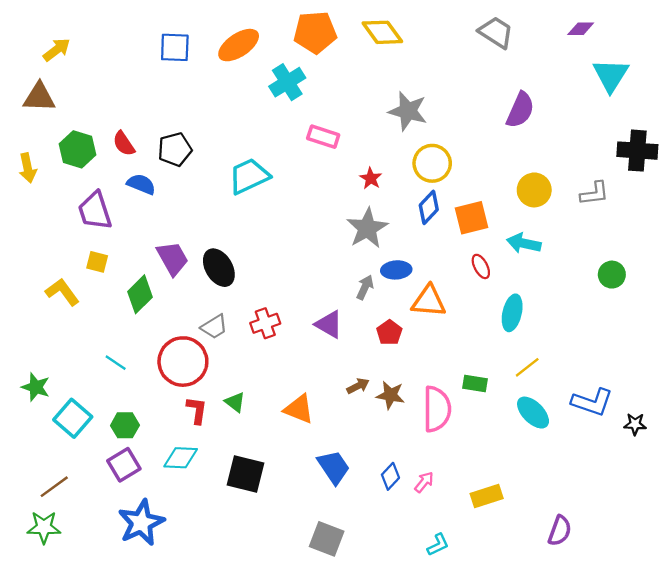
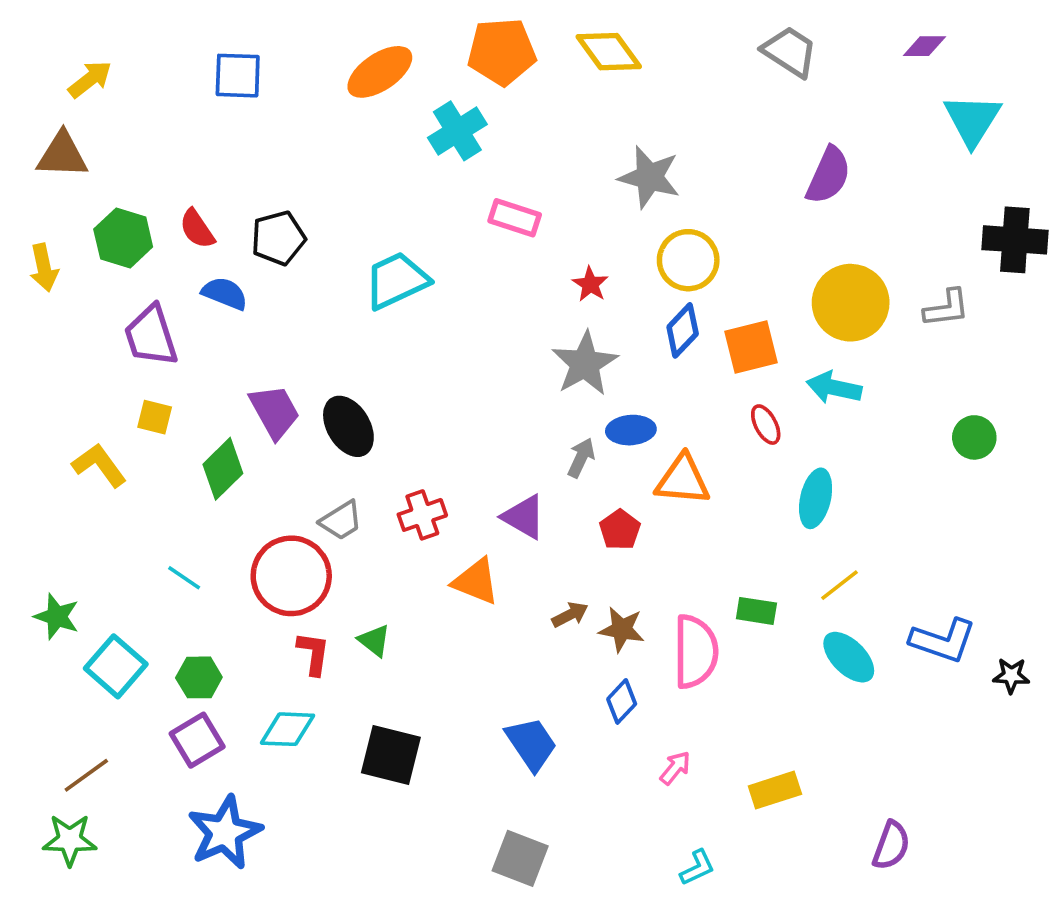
blue square: (175, 47) -> (238, 76), moved
yellow circle: (534, 190) -> (851, 303), size x1.4
orange triangle: (299, 409) -> (476, 581), moved
blue diamond: (390, 476) -> (622, 701), moved

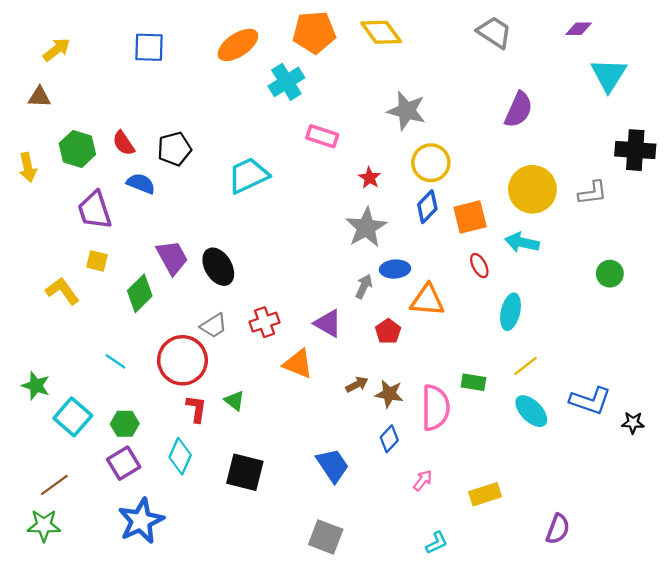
brown triangle: (62, 155) -> (39, 97), size x0.7
cyan diamond: (288, 729) -> (180, 456), turned -68

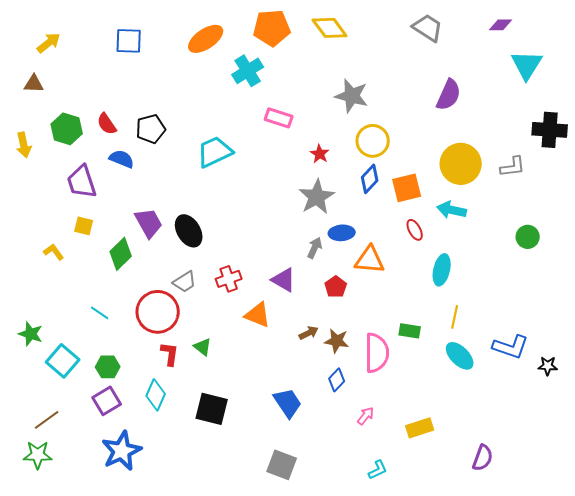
yellow L-shape: (62, 291) -> (54, 252), size x0.7
yellow line: (526, 366) -> (455, 317), turned -40

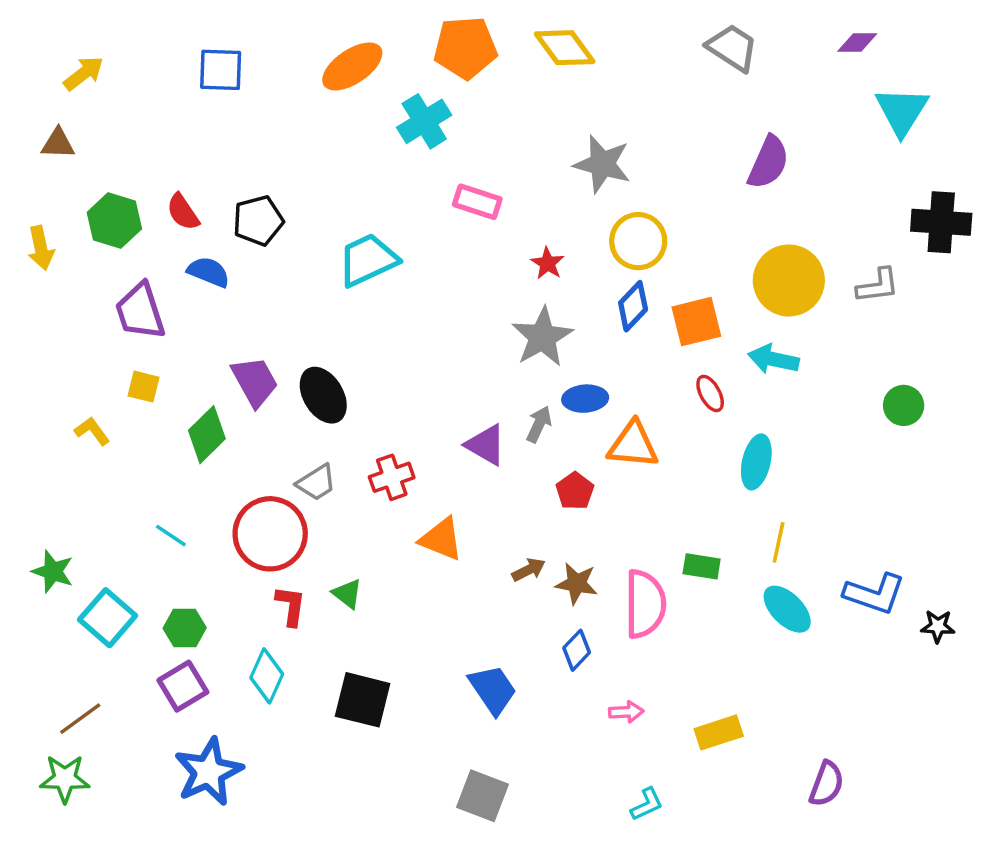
purple triangle: (284, 280) -> (486, 445), moved
pink arrow: (366, 416) -> (626, 712), turned 48

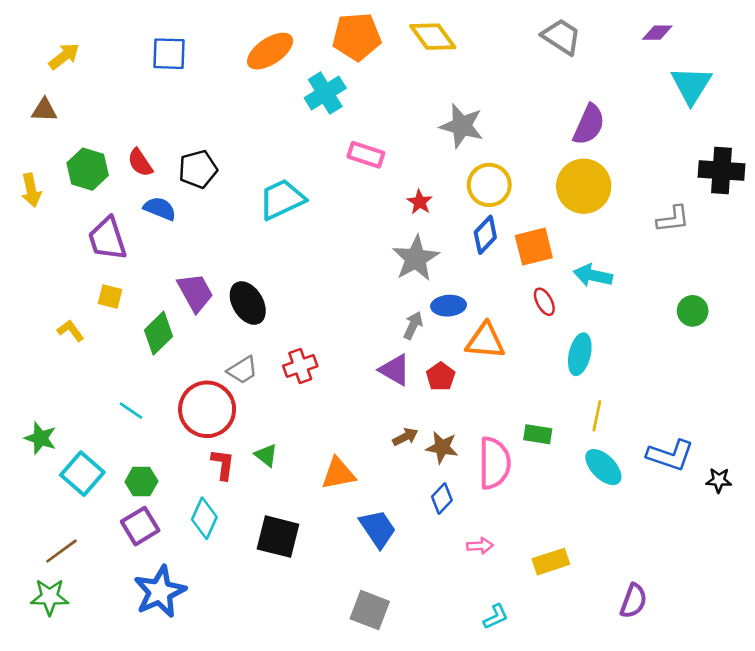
yellow circle: (789, 280) -> (584, 186), moved
purple triangle: (486, 445) -> (395, 370), moved
orange triangle: (441, 539) -> (338, 474), moved, turned -33

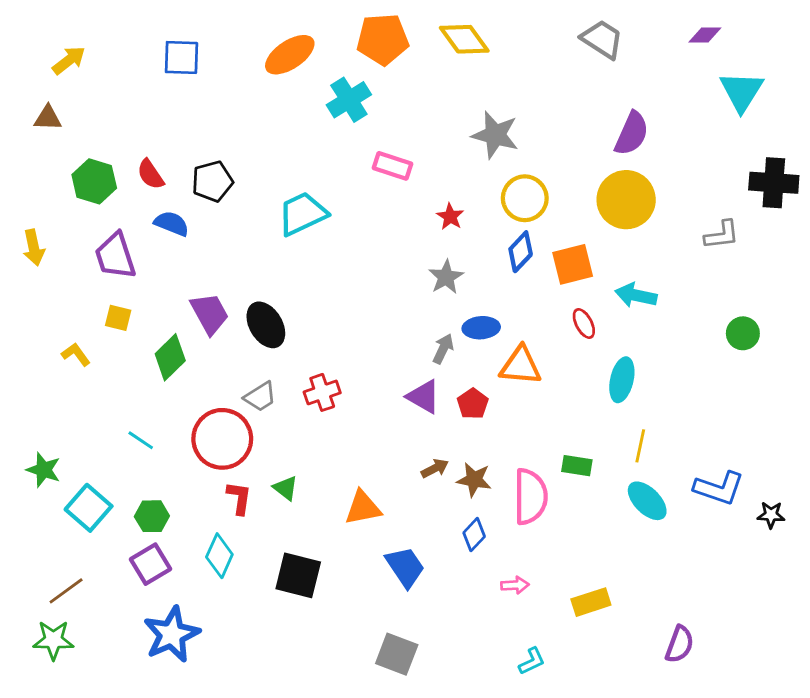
yellow arrow: (31, 190) -> (34, 247), moved
gray star: (416, 258) -> (446, 277), size x0.7

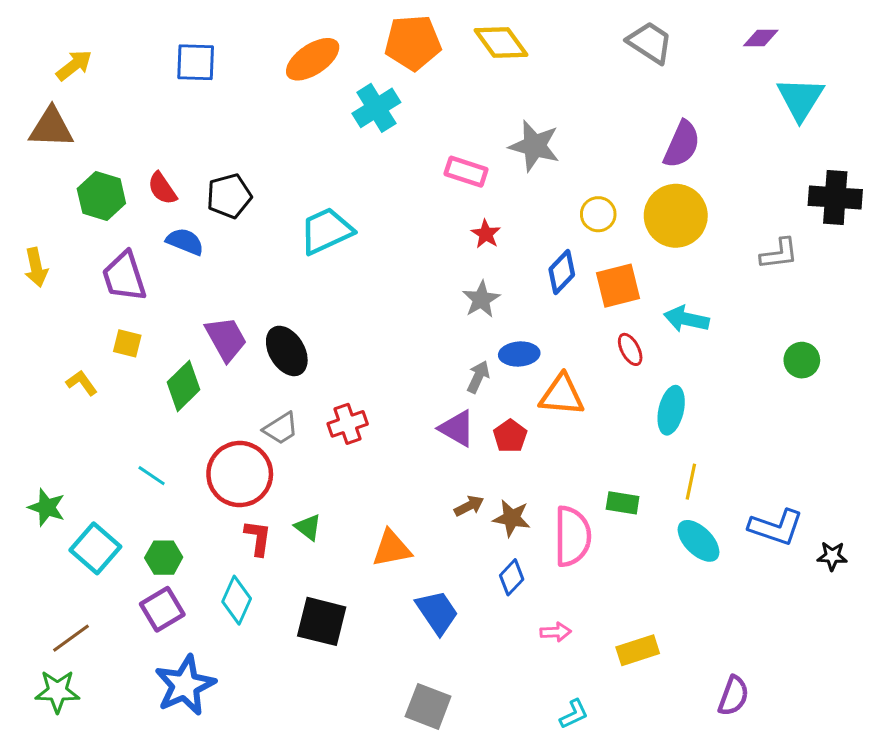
brown triangle: (48, 118) -> (51, 128), size x1.5
pink rectangle: (393, 166) -> (466, 172), moved
yellow circle: (525, 198) -> (598, 214), moved, size x0.7

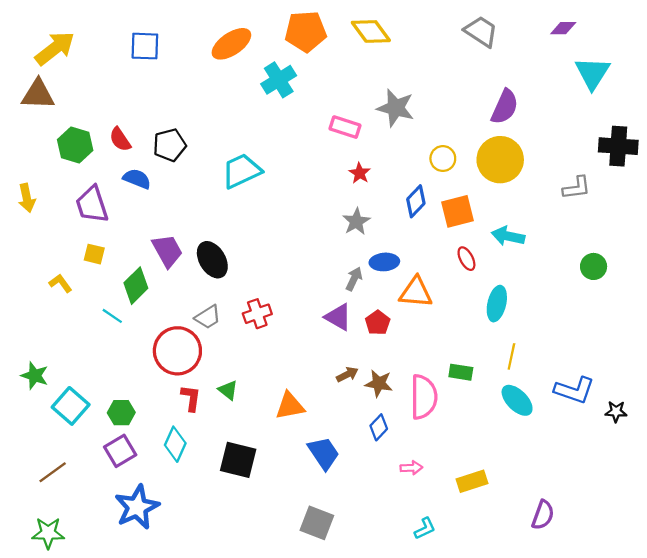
yellow arrow: (74, 65) -> (55, 48), size x1.5
cyan line: (152, 476) -> (112, 316), moved
green star: (57, 691) -> (48, 533), moved

